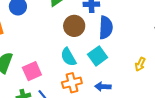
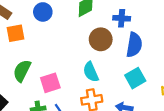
cyan square: (98, 56) -> (135, 78), moved

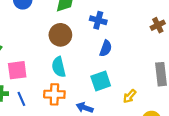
brown circle: (101, 39) -> (60, 35), moved
blue semicircle: (134, 45) -> (106, 48), size x0.7

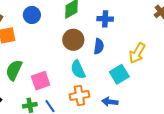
blue semicircle: (106, 48) -> (99, 46), moved
yellow arrow: (130, 96) -> (137, 53), moved, size x1.5

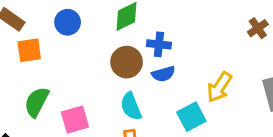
blue cross: (105, 19) -> (159, 44), moved
blue semicircle: (99, 46) -> (163, 74), turned 63

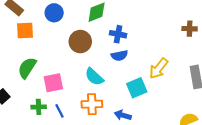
brown cross: (258, 28) -> (190, 29), turned 32
brown circle: (127, 62) -> (80, 42), moved
cyan semicircle: (131, 106) -> (94, 77), turned -30

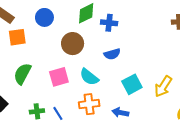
blue cross: (118, 34) -> (109, 23), moved
yellow arrow: (159, 68) -> (163, 86), moved
pink square: (53, 83) -> (59, 77), moved

